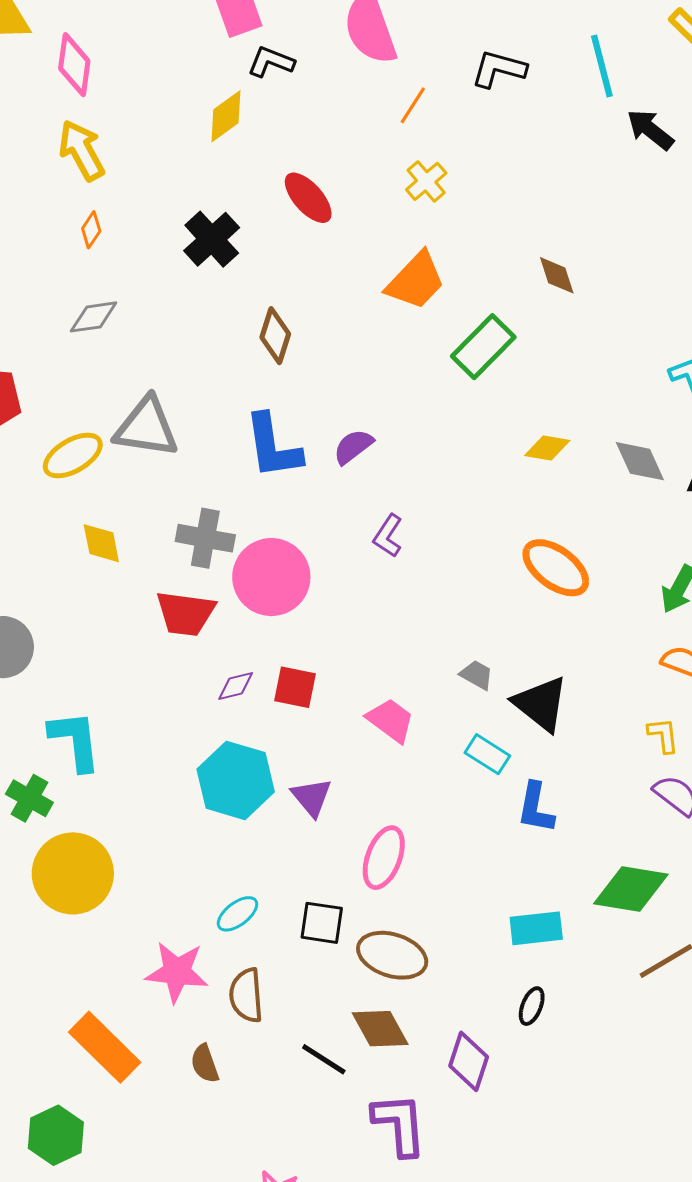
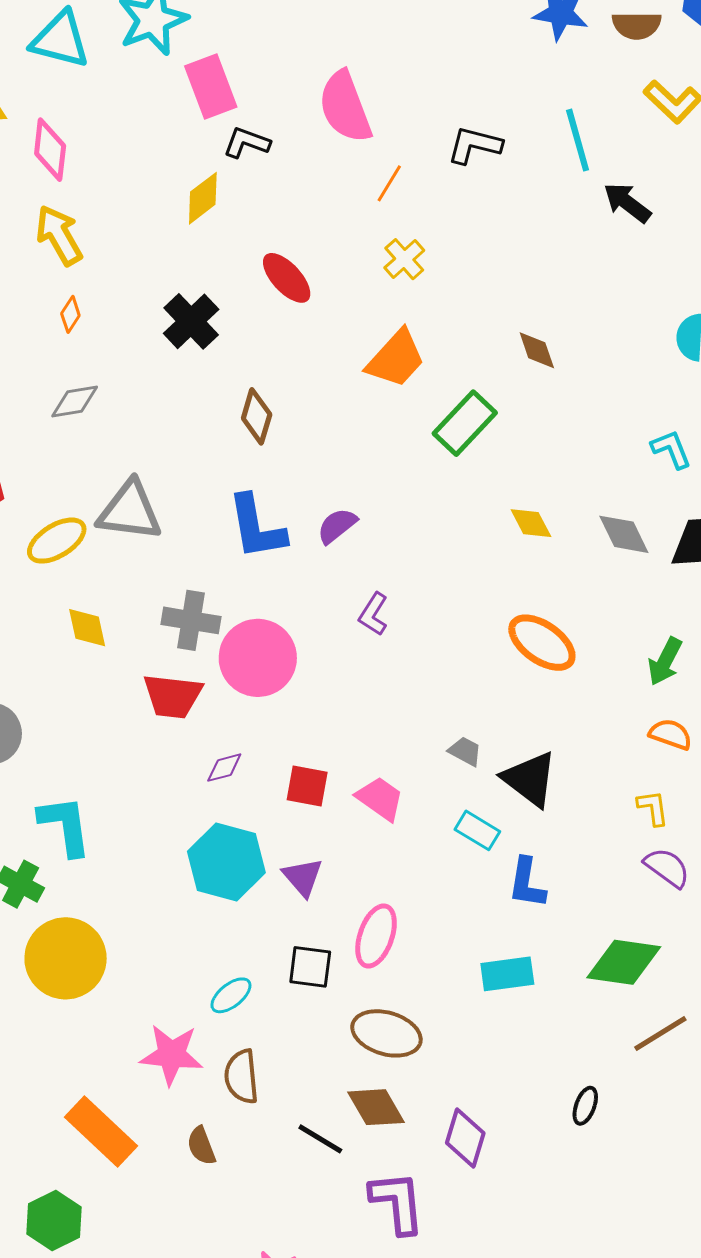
yellow diamond: (547, 448) -> (531, 523), turned 54
red square: (295, 687) -> (307, 786), moved
black square: (322, 923) -> (310, 967), moved
cyan rectangle: (536, 928) -> (507, 974), moved
black ellipse: (532, 1006) -> (585, 1106), moved

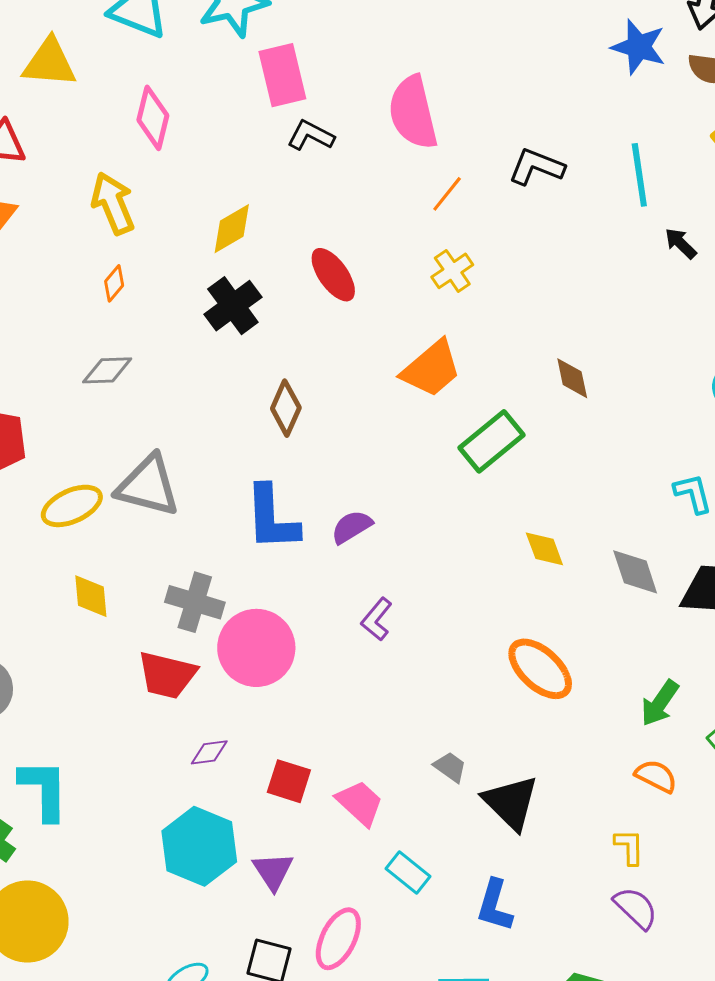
pink diamond: (50, 150) -> (153, 118), moved
yellow diamond: (203, 198) -> (232, 229), moved
black arrow: (627, 203) -> (681, 243), size x0.7
cyan rectangle: (477, 830) -> (408, 872), moved

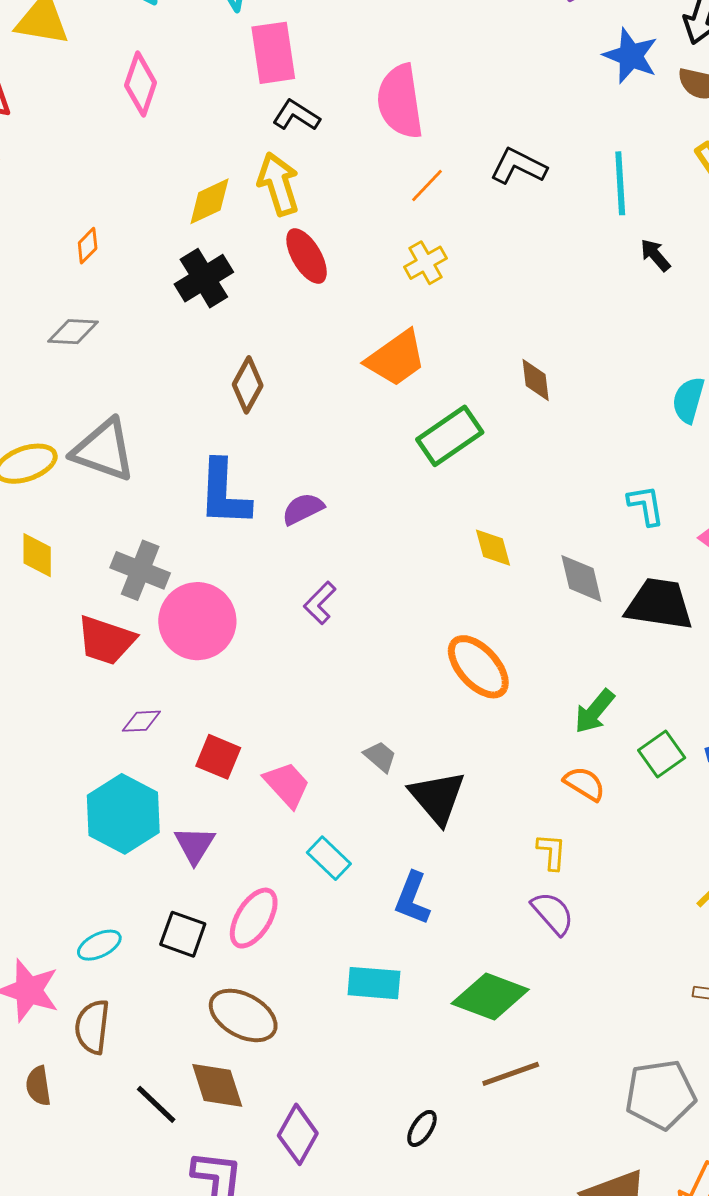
yellow arrow: (113, 203) -> (278, 184), moved

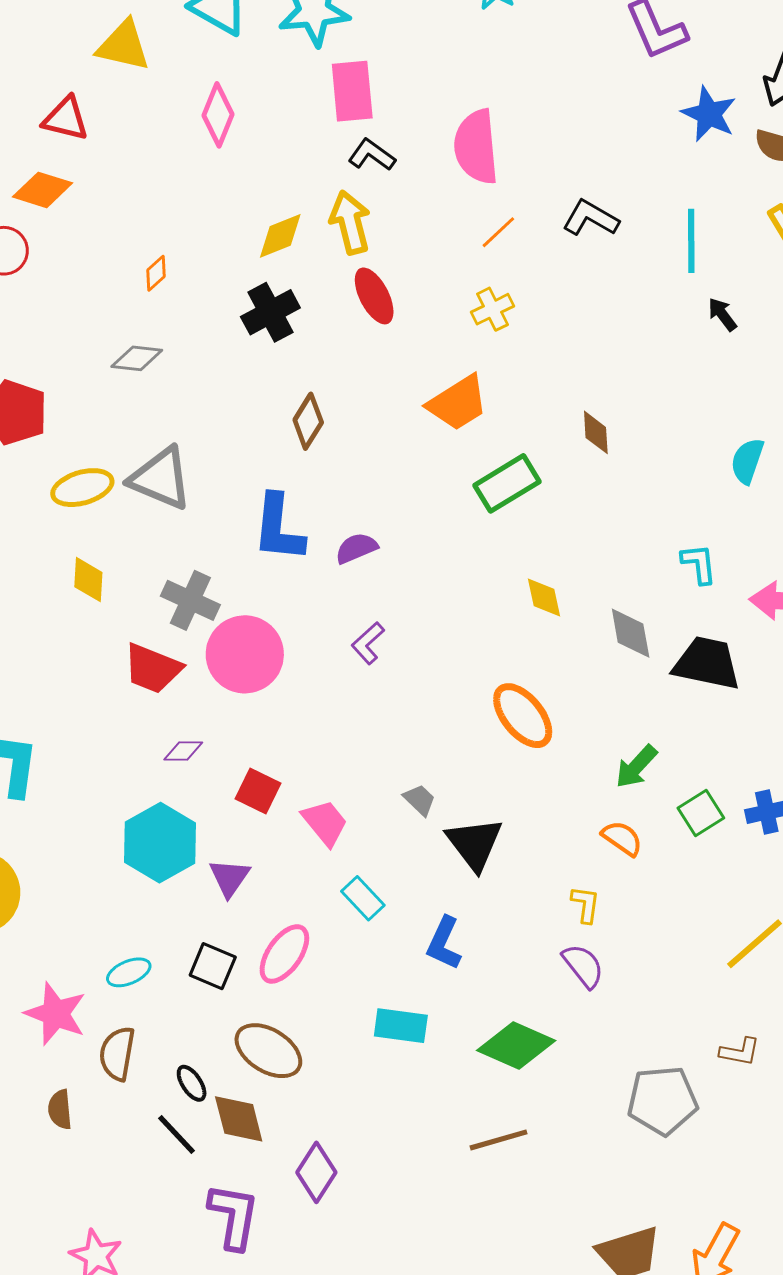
brown line: (511, 1074) -> (498, 1140), moved
gray pentagon: (660, 1095) -> (662, 1101), moved
black ellipse: (422, 1128) -> (192, 1083), moved, turned -69

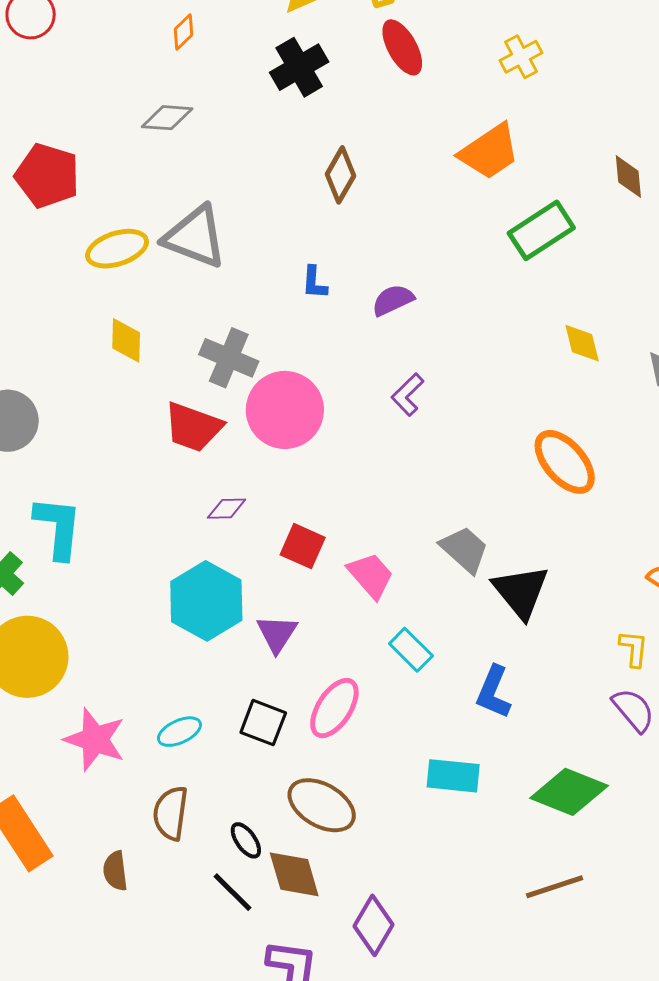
blue L-shape: (278, 528) -> (314, 283), size x0.5
gray trapezoid: (420, 800) -> (464, 550), size x1.5
pink star: (56, 1014) -> (95, 739), moved

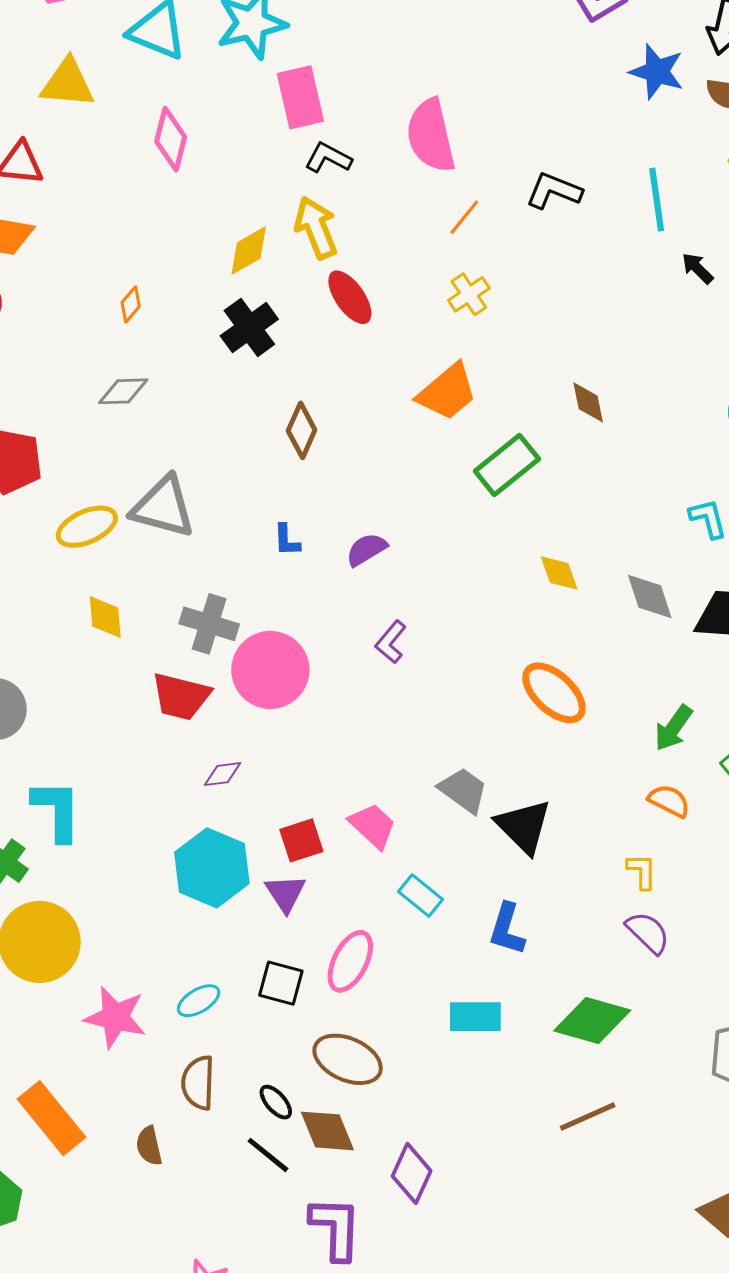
red square: (303, 546) -> (301, 840), moved, turned -36

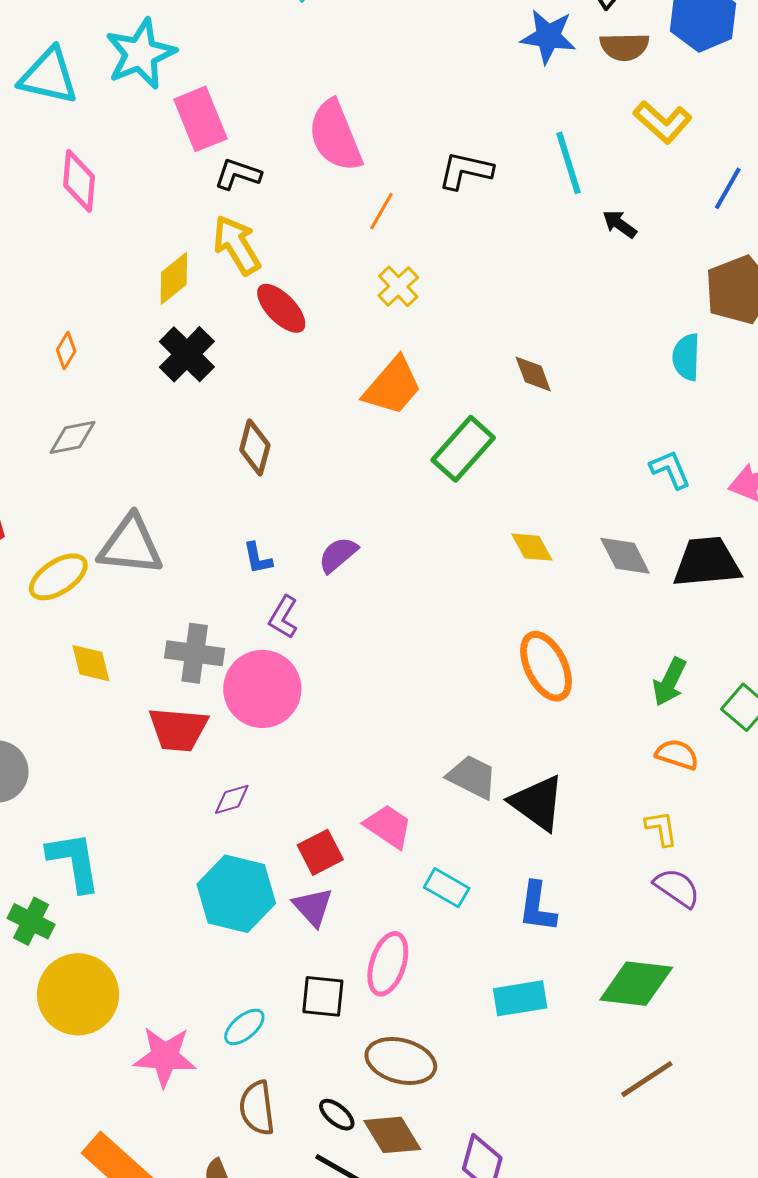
purple L-shape: (391, 642) -> (283, 617), moved
orange ellipse: (554, 693) -> (546, 666), turned 30

